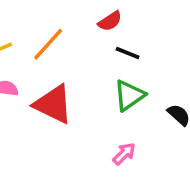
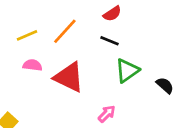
black line: (128, 53) -> (110, 41), moved
pink arrow: (124, 154) -> (107, 114), moved

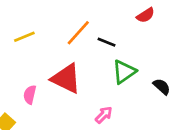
red semicircle: (112, 14) -> (146, 15), moved
orange line: (65, 31) -> (78, 33), moved
pink semicircle: (32, 65) -> (30, 95), moved, turned -84

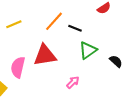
red triangle: (66, 78) -> (45, 55), turned -35
pink semicircle: (30, 95) -> (18, 67), size x1.5

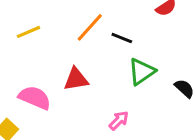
red triangle: (45, 55) -> (76, 79), size x0.7
pink semicircle: (18, 67) -> (35, 98), turned 100

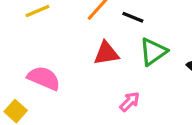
red triangle: (76, 79) -> (106, 53), moved

